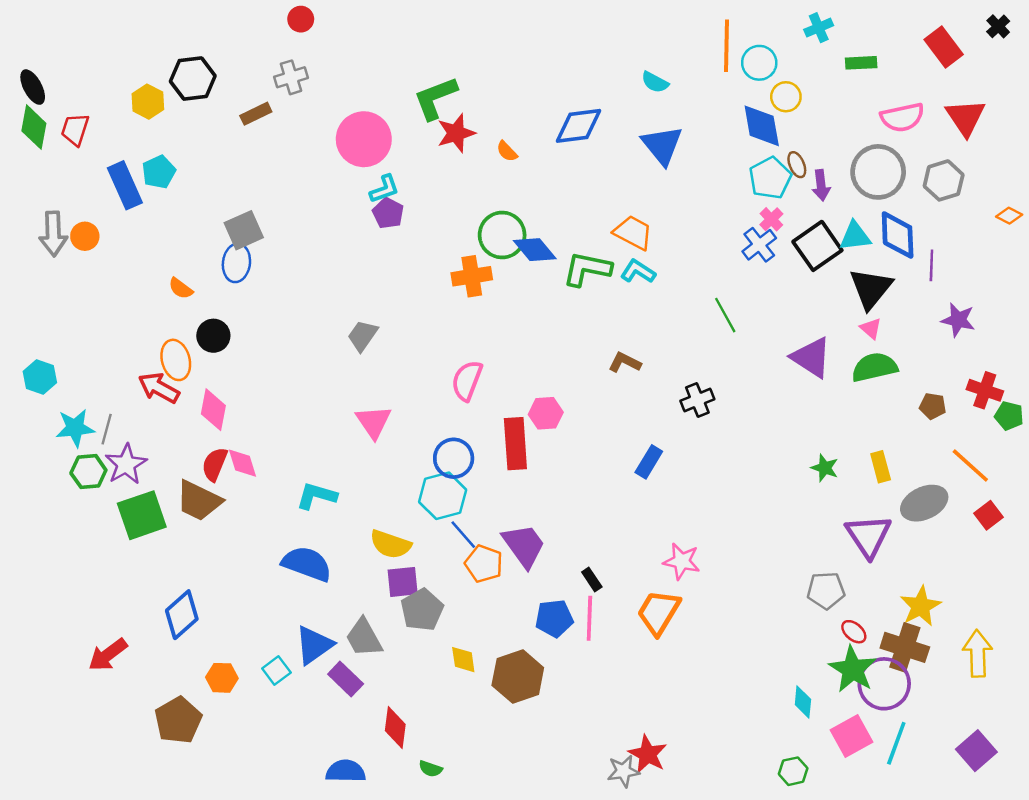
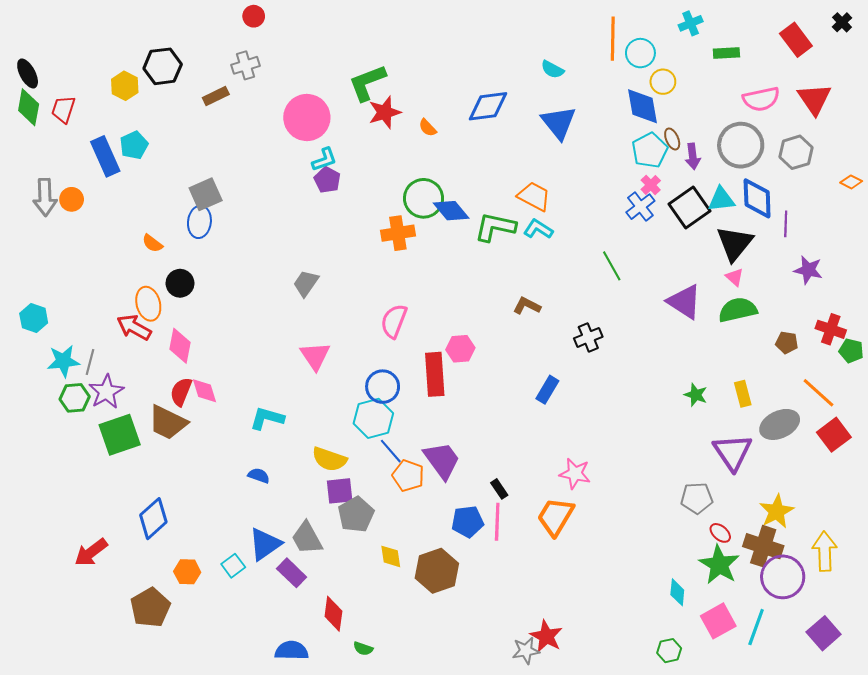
red square: (988, 515) -> (834, 435), size x1.4
blue semicircle: (307, 564) -> (259, 476), size x0.5
purple circle: (884, 684) -> (783, 577), moved

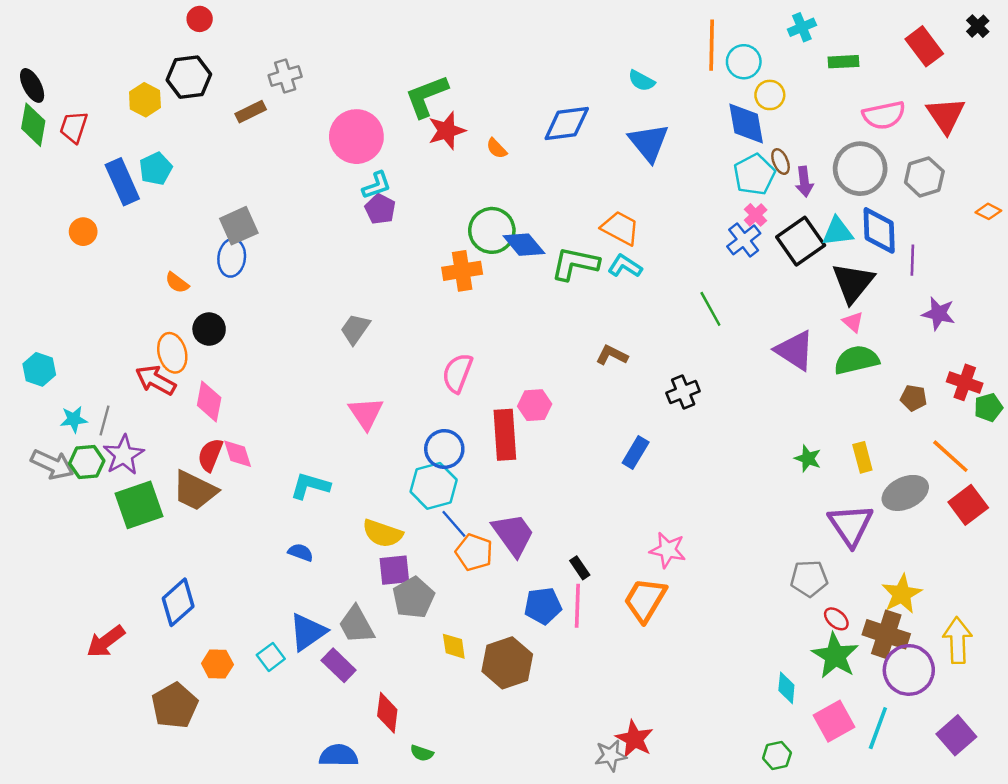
red circle: (254, 16) -> (200, 19), moved
gray arrow: (45, 197) -> (52, 464), moved, turned -63
green pentagon: (851, 351) -> (988, 407), turned -30
cyan star: (63, 361) -> (74, 419), size x0.7

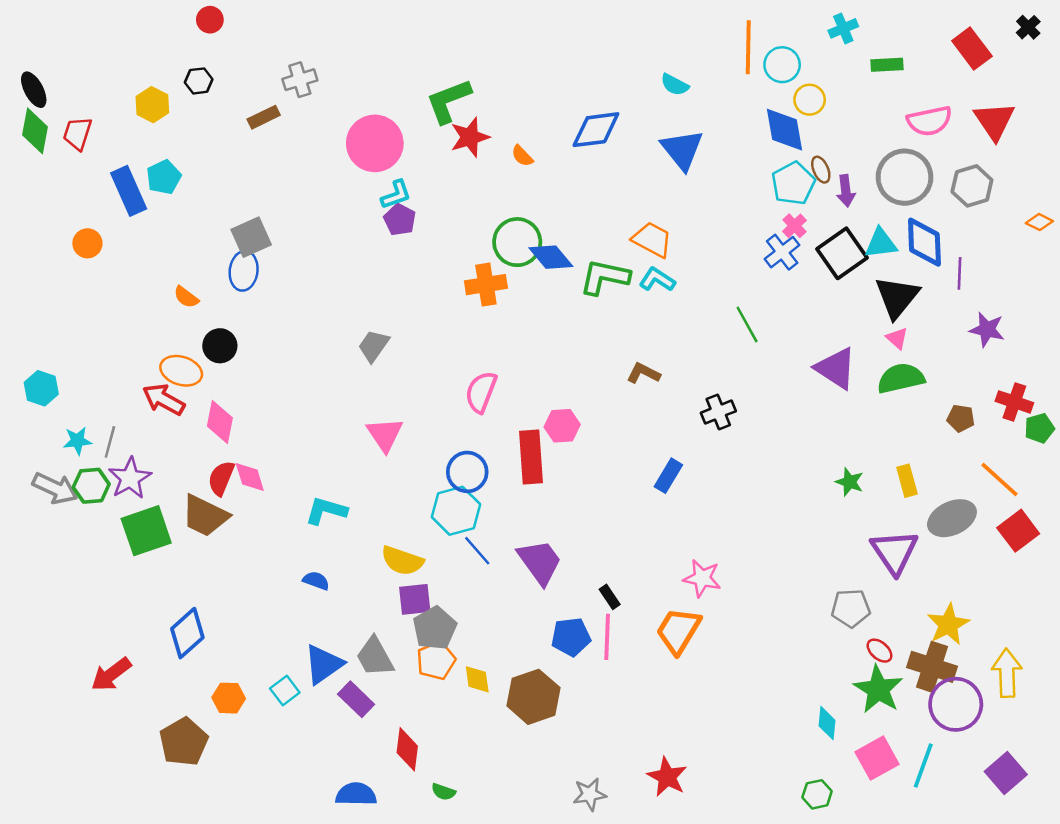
black hexagon: (189, 77) -> (199, 81), size x0.6
orange ellipse: (172, 353) -> (181, 371), turned -57
orange pentagon: (474, 552) -> (436, 661), moved, turned 30
gray star: (611, 756) -> (590, 794), moved

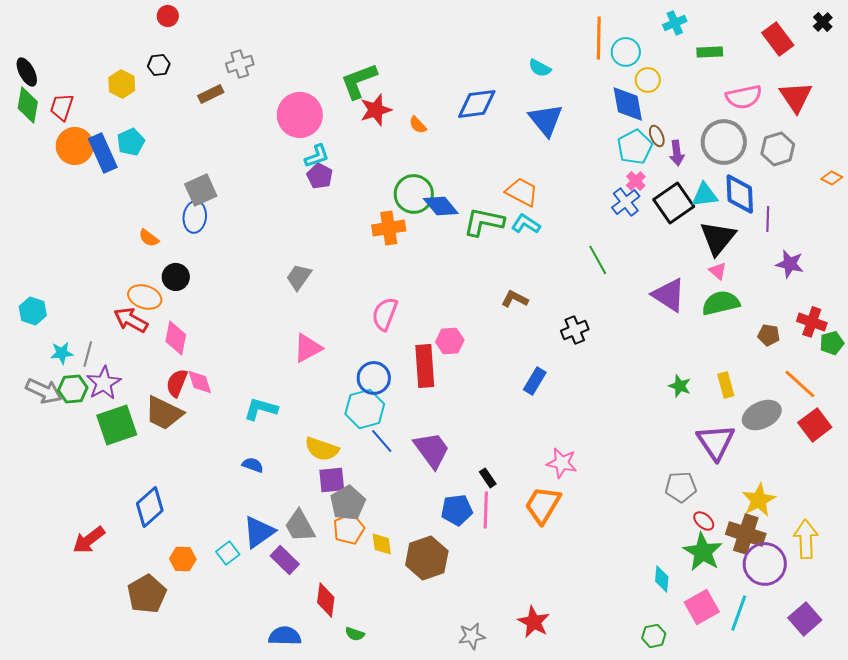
orange circle: (87, 243) -> (75, 146), moved, size x1.6
pink triangle: (385, 434) -> (308, 348), turned 36

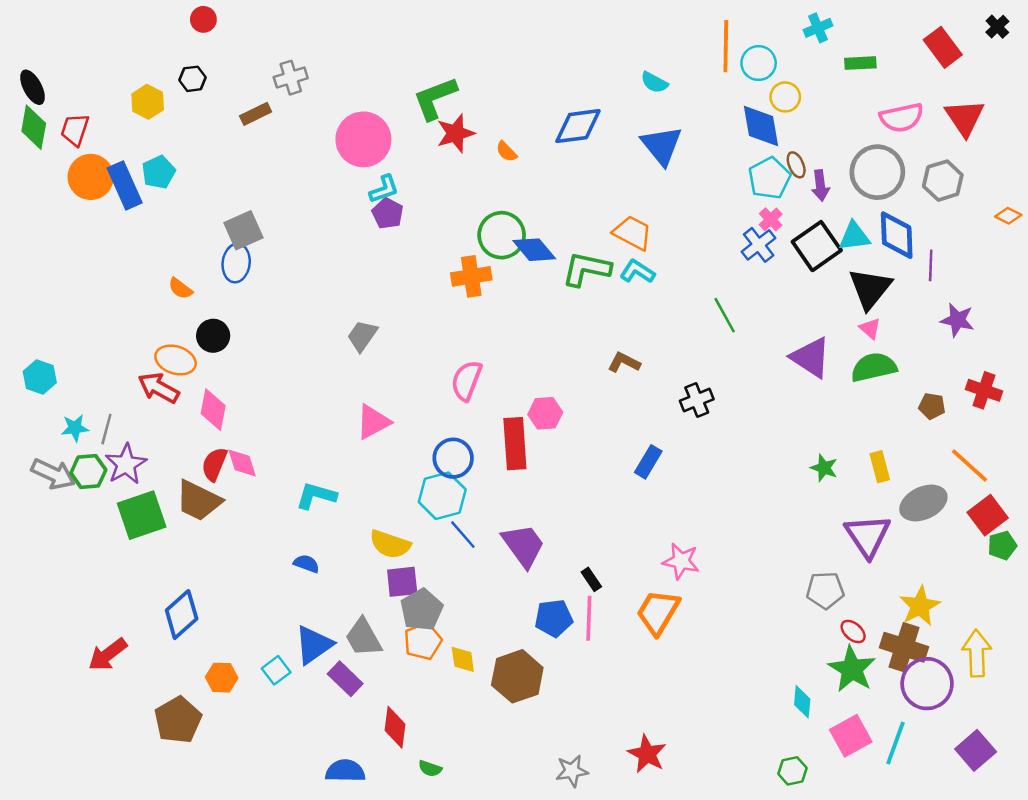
green pentagon: (832, 343) -> (1002, 545), moved

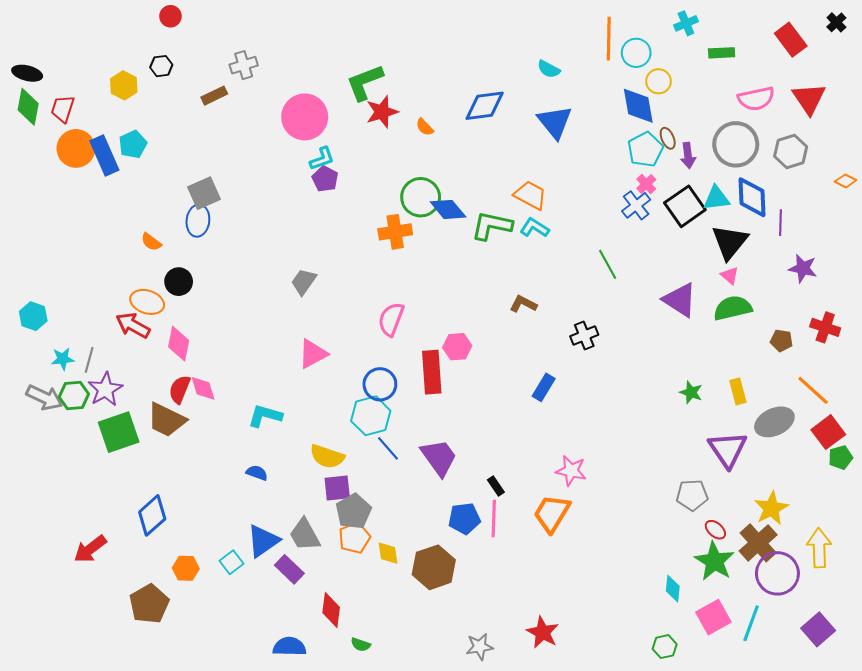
black ellipse: (33, 87) -> (27, 73), turned -48
brown cross: (904, 647) -> (758, 543), turned 30

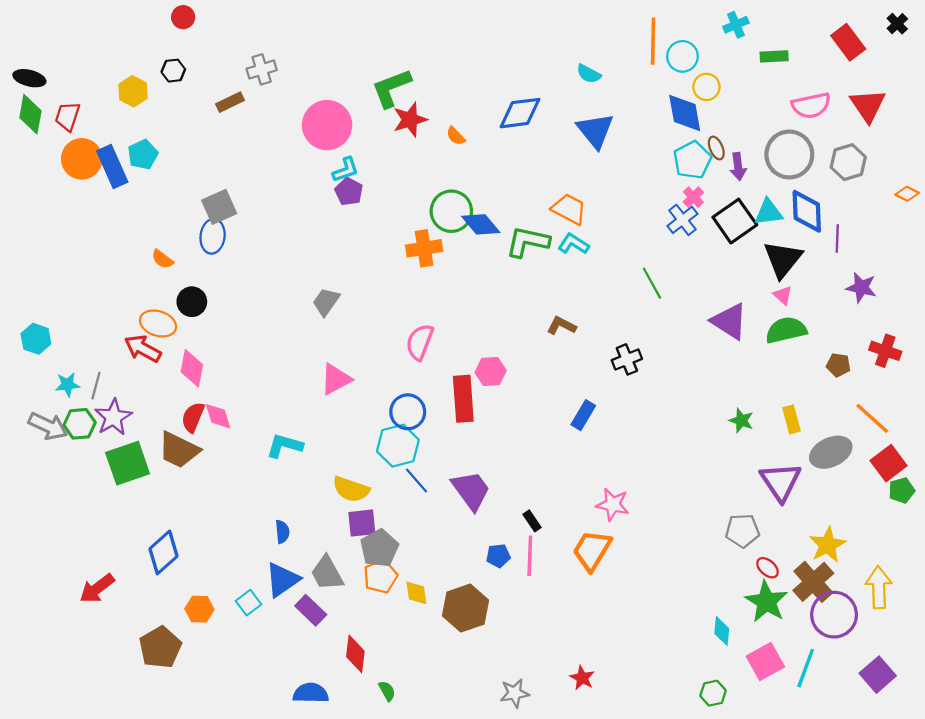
blue semicircle: (257, 473) -> (282, 532), moved, turned 65
blue pentagon: (464, 518) -> (498, 556), size x0.7
red star: (543, 632) -> (582, 678), size x0.7
green semicircle: (361, 645) -> (387, 691), turned -138

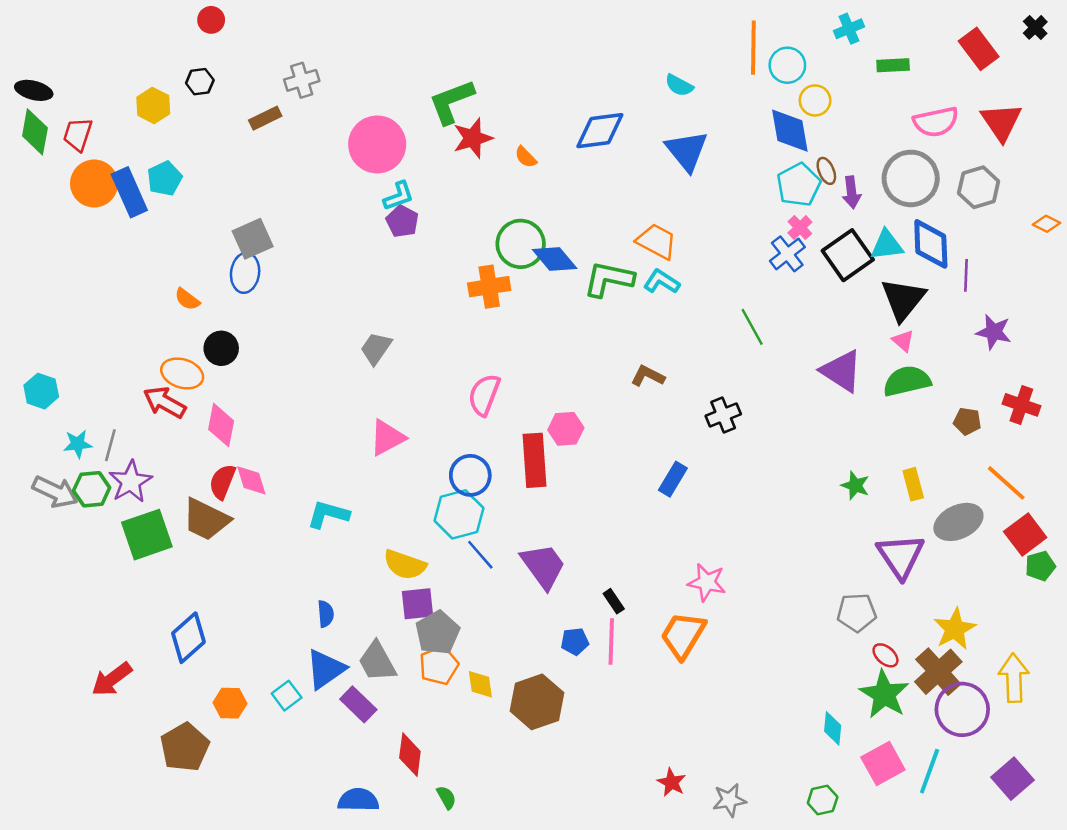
gray star: (515, 693) -> (729, 800), moved

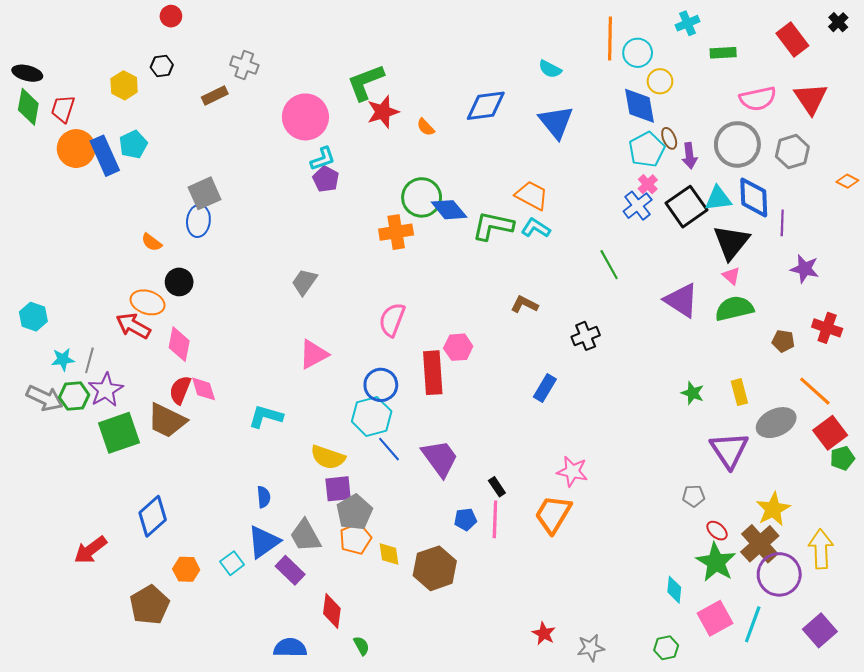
gray cross: (302, 80) -> (244, 65), turned 36
gray pentagon: (857, 613) -> (694, 496), size x0.7

